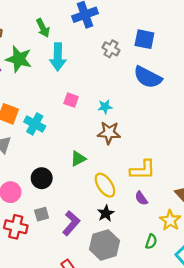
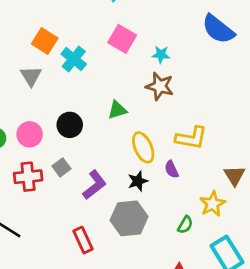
pink square: (71, 100) -> (122, 39), size x1.5
purple semicircle: (141, 198) -> (172, 169), moved
gray square: (42, 214) -> (61, 167), turned -32
red cross: (16, 227) -> (28, 177), turned -30

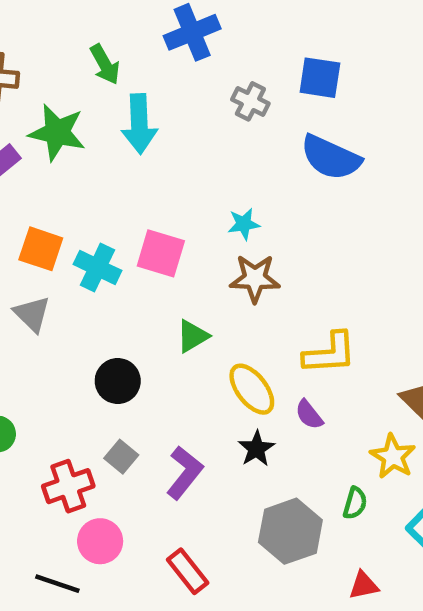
pink square: (122, 39) -> (161, 253), moved
pink circle: (30, 134) -> (100, 541), moved
gray hexagon: (129, 218) -> (290, 531), moved

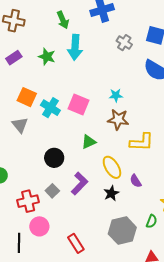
green star: (57, 132) -> (47, 57), moved, size x0.7
yellow L-shape: (330, 353) -> (142, 142), moved
purple L-shape: (185, 473) -> (80, 183), moved
black line: (57, 584) -> (19, 243), turned 66

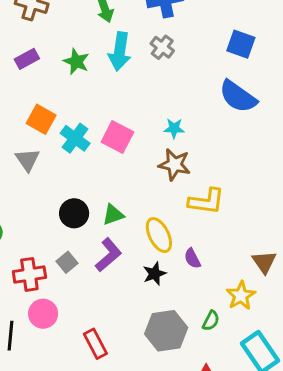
gray cross: (124, 43) -> (162, 47), moved
green triangle: (89, 142) -> (113, 215), moved

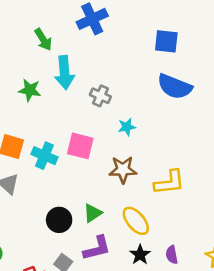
gray cross: (162, 47) -> (100, 96), moved
brown star: (174, 165) -> (123, 170), moved
purple L-shape: (108, 255) -> (97, 248), turned 40
purple semicircle: (192, 258) -> (172, 255), moved, turned 30

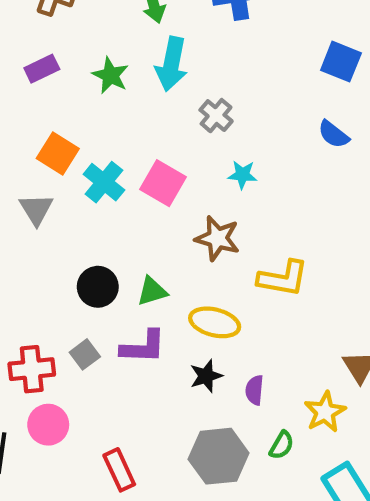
blue semicircle: (175, 87) -> (333, 134), size x0.6
yellow ellipse: (136, 221) -> (215, 322), turned -52

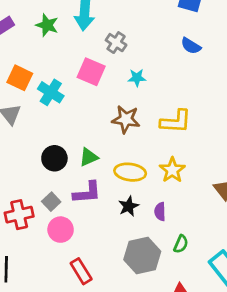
pink square: (163, 183) -> (91, 72), moved
yellow L-shape: (283, 278) -> (176, 121), moved
yellow star: (325, 412) -> (172, 170), moved
pink circle: (48, 425) -> (61, 230), moved

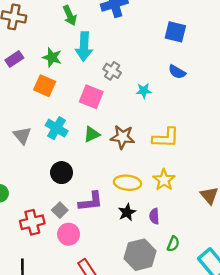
orange square: (20, 78) -> (45, 86), moved
cyan star: (137, 78) -> (144, 91), moved
cyan cross: (51, 92) -> (57, 128), moved
green triangle: (89, 157) -> (92, 134), moved

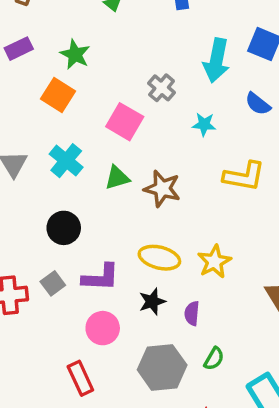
cyan arrow: (84, 46) -> (216, 60), moved
yellow L-shape: (166, 138) -> (244, 176), moved
pink circle: (69, 234) -> (103, 328), moved

